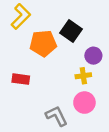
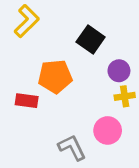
orange pentagon: (43, 43) -> (55, 76), moved
yellow cross: (83, 76) -> (125, 96), moved

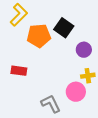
orange pentagon: (55, 76) -> (39, 36), moved
yellow cross: (125, 96) -> (88, 76), moved

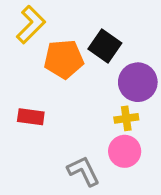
purple circle: (84, 50) -> (138, 82), size x1.5
yellow cross: (88, 76) -> (126, 118), moved

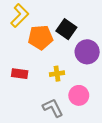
yellow cross: (126, 118) -> (57, 74), moved

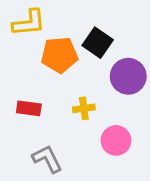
yellow L-shape: (20, 16) -> (29, 23), turned 40
gray L-shape: (53, 108) -> (47, 159), moved

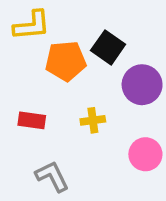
pink circle: (116, 140) -> (145, 154), moved

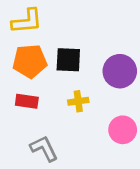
black square: (108, 47) -> (68, 60), moved, turned -32
orange pentagon: (66, 61) -> (30, 61), moved

